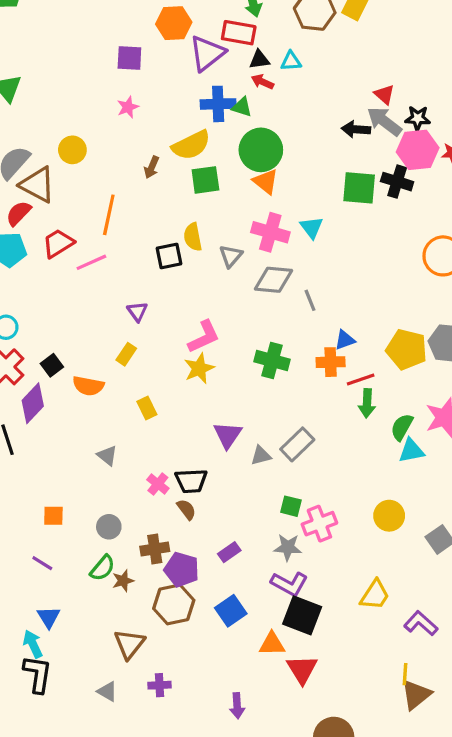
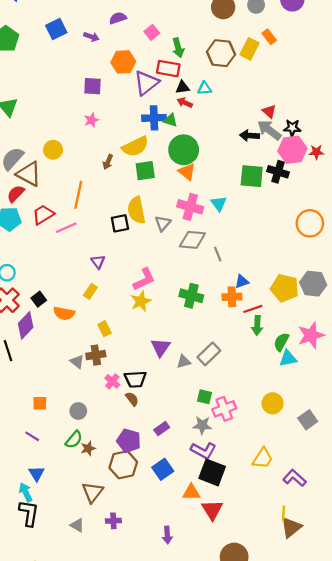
yellow semicircle: (193, 237) -> (136, 210), size x1.4
brown cross: (155, 549) -> (96, 355), moved

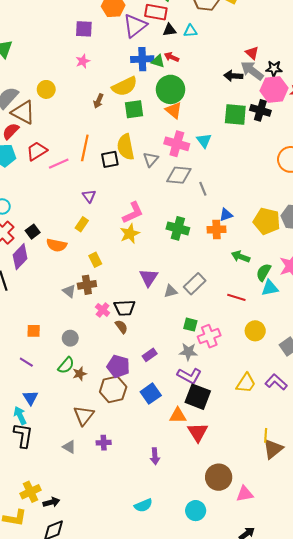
red arrow: (185, 103) -> (172, 57), moved
orange line: (78, 195) -> (85, 148), moved
red line: (253, 309) -> (236, 297), moved, turned 36
green arrow: (257, 325) -> (241, 257), turned 108
purple L-shape: (294, 478) -> (276, 382), moved

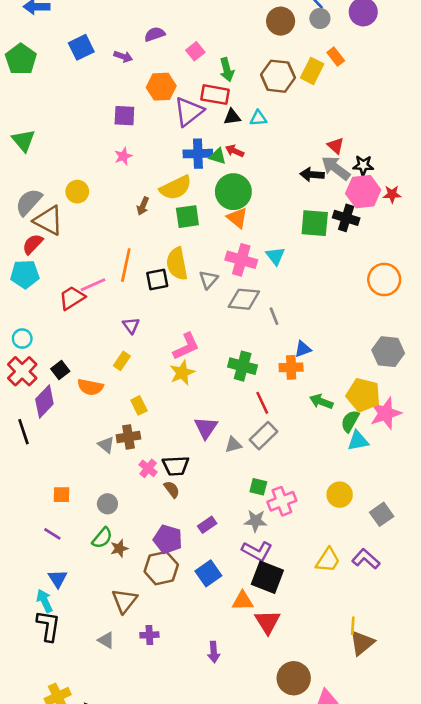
red trapezoid: (37, 151) -> (72, 298), moved
yellow pentagon: (267, 221) -> (363, 395), moved
red line: (236, 297) -> (262, 403), moved, turned 48

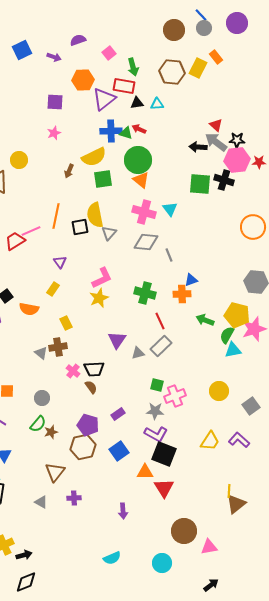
gray triangle: (208, 280) -> (109, 233), moved

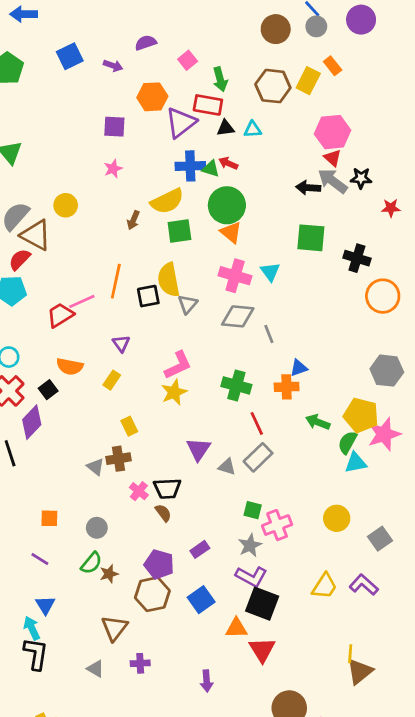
pink hexagon: (237, 160) -> (333, 132), moved
black cross: (224, 180) -> (357, 258), moved
orange semicircle: (29, 309) -> (70, 367), moved
gray triangle: (138, 353) -> (227, 467), turned 32
gray star: (155, 411) -> (250, 545), turned -30

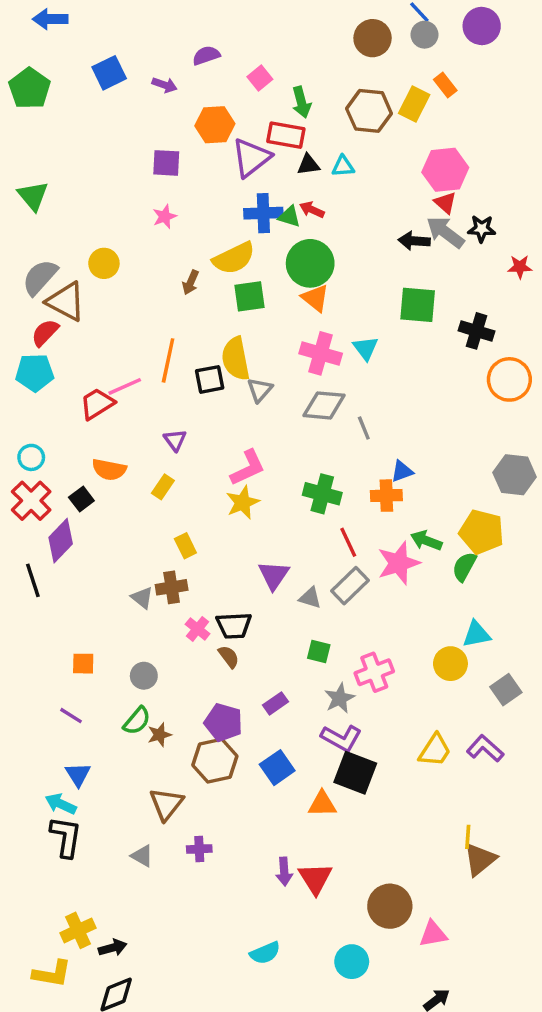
pink star: (384, 434) -> (399, 563), moved
cyan triangle: (356, 463) -> (476, 634), moved
green square: (253, 510) -> (319, 651), moved
cyan arrow: (32, 628) -> (61, 804), turned -40
red triangle: (262, 650) -> (315, 878), moved

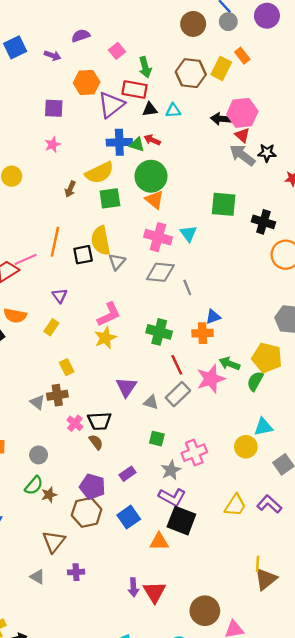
black arrow: (414, 241) -> (221, 119), moved

